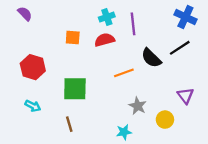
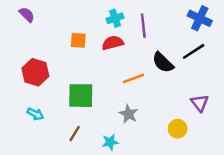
gray star: (138, 106) -> (129, 114), moved
brown line: (69, 124) -> (75, 134), turned 49
cyan star: (124, 132) -> (110, 142), moved

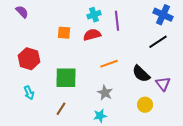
black semicircle: (163, 62) -> (141, 74), moved
cyan arrow: (35, 114) -> (29, 93), turned 40
cyan star: (110, 142) -> (100, 116), moved

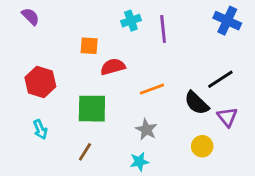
red semicircle: (92, 35) -> (113, 67), moved
black line: (158, 42) -> (220, 79), moved

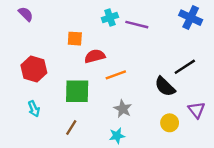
purple line: (163, 29) -> (137, 25), turned -70
orange line: (152, 89) -> (116, 75), moved
purple triangle: (227, 117) -> (197, 110), moved

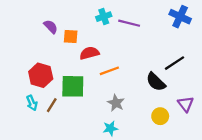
purple semicircle: (26, 14) -> (51, 27), moved
red hexagon: (34, 69) -> (41, 75), moved
brown line: (71, 128) -> (52, 105), moved

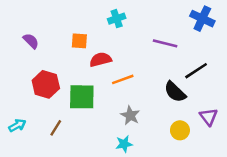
purple line: (129, 23) -> (165, 43), moved
purple semicircle: (51, 27) -> (31, 41), moved
cyan arrow: (32, 103) -> (17, 125), moved, turned -96
brown line: (52, 105) -> (56, 128), moved

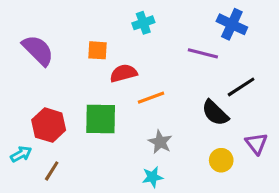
blue cross: (202, 19) -> (232, 24), moved
purple semicircle: (31, 41) -> (38, 50), size x1.6
red hexagon: (46, 84) -> (49, 125), moved
brown line: (56, 128) -> (52, 171), moved

